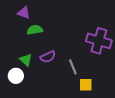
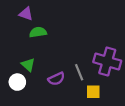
purple cross: (99, 41) -> (107, 61), moved
purple semicircle: (48, 57) -> (56, 79), moved

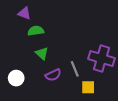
green triangle: (28, 65) -> (42, 53), moved

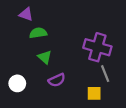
purple cross: (101, 59) -> (97, 47), moved
gray line: (75, 69) -> (105, 74), moved

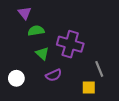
purple triangle: (26, 14) -> (25, 13), turned 32
purple cross: (97, 47) -> (70, 44), moved

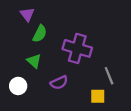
green semicircle: (36, 31) -> (40, 34), turned 126
green triangle: (42, 53) -> (34, 61), moved

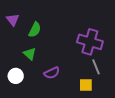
purple triangle: (27, 14) -> (13, 20), moved
purple cross: (77, 48) -> (90, 42), moved

